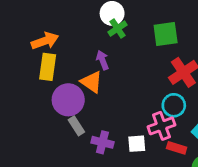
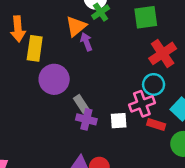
orange arrow: (45, 41) -> (18, 29), moved, turned 105
orange triangle: (91, 82) -> (76, 26), moved, turned 45
gray rectangle: (76, 126) -> (81, 104), moved

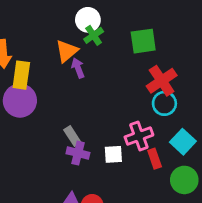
purple circle: (54, 79) -> (20, 101), moved
cyan circle: (154, 84) -> (164, 103), moved
red rectangle: (156, 125) -> (155, 159), turned 54

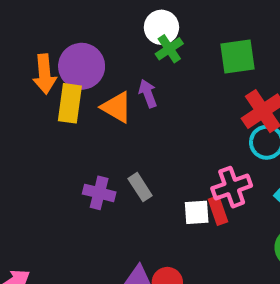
orange triangle: (67, 51) -> (117, 107), moved, turned -50
purple circle: (20, 101) -> (82, 66), moved
purple cross: (78, 153) -> (99, 193), moved
red rectangle: (155, 159) -> (218, 210), moved

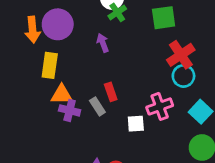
yellow rectangle: (70, 103) -> (50, 65), moved
orange triangle: (117, 107) -> (62, 95), moved, turned -30
red rectangle: (218, 210) -> (111, 92), moved

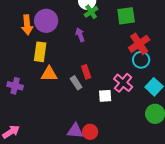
pink cross: (160, 106) -> (123, 83), turned -30
purple cross: (70, 110) -> (15, 86), moved

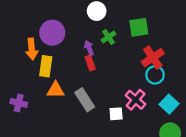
green cross: (91, 12) -> (108, 37), moved
orange arrow: (27, 25) -> (32, 49), moved
red rectangle: (86, 72) -> (90, 63), moved
gray rectangle: (76, 83) -> (85, 100), size x1.5

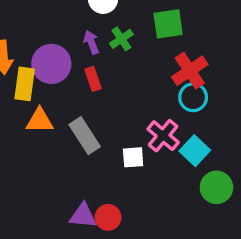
purple circle: (52, 33) -> (51, 64), moved
purple arrow: (89, 48) -> (91, 42), moved
cyan square: (169, 104) -> (195, 151), moved

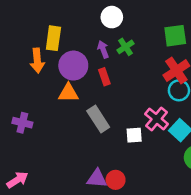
green square: (168, 24) -> (175, 36), moved
yellow rectangle: (25, 84) -> (53, 38), moved
orange triangle: (40, 121) -> (68, 93), moved

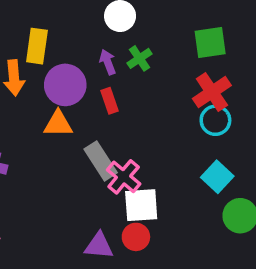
pink cross: (157, 119) -> (124, 177), moved
white square: (134, 135) -> (141, 205), moved, size x1.5
red circle: (116, 180) -> (136, 237), moved

